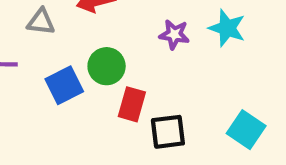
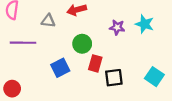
blue square: (64, 85) -> (60, 68), moved

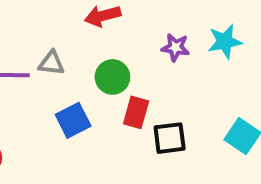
gray triangle: (48, 21) -> (51, 63), moved
cyan star: (145, 24) -> (225, 41), turned -30

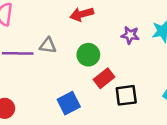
red rectangle: (136, 112) -> (104, 78), turned 36
blue square: (73, 120) -> (69, 103), moved

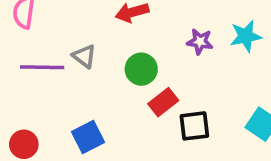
gray triangle: (48, 46) -> (84, 56), turned 30
blue square: (69, 103) -> (88, 137), moved

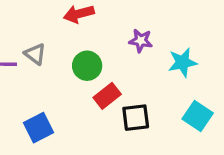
cyan star: (246, 36) -> (183, 62), moved

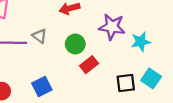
purple star: (141, 41) -> (112, 27), size x1.6
black square: (136, 118) -> (126, 83), moved

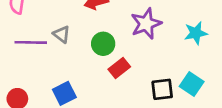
purple star: (112, 27) -> (146, 24), turned -30
cyan star: (141, 42) -> (196, 33), moved

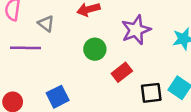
gray triangle: (62, 34) -> (46, 24), moved
red rectangle: (119, 68) -> (122, 72), moved

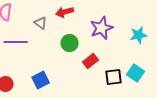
gray triangle: (46, 24) -> (41, 23), moved

